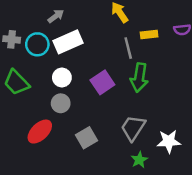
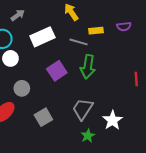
white rectangle: (68, 42) -> (42, 37), moved
gray line: (128, 48) -> (79, 42), turned -60
white circle: (62, 78) -> (10, 58), moved
white star: (169, 141) -> (113, 120), turned -30

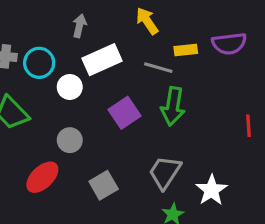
gray arrow: (18, 15) -> (79, 26), moved, turned -40
purple semicircle: (124, 26) -> (229, 43), size x1.5
white circle: (10, 58) -> (70, 87), moved

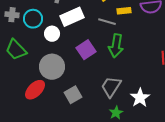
gray circle: (70, 140) -> (52, 67), size x1.6

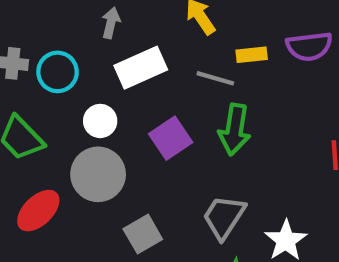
white circle: (52, 34) -> (100, 121), moved
red ellipse: (35, 90) -> (38, 211), moved

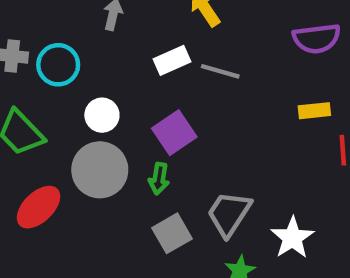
yellow rectangle: (252, 55) -> (314, 111), moved
white rectangle: (141, 68) -> (172, 60), moved, size x0.7
green arrow: (235, 130) -> (159, 179), moved, size x0.6
gray square: (143, 234) -> (172, 233), moved

